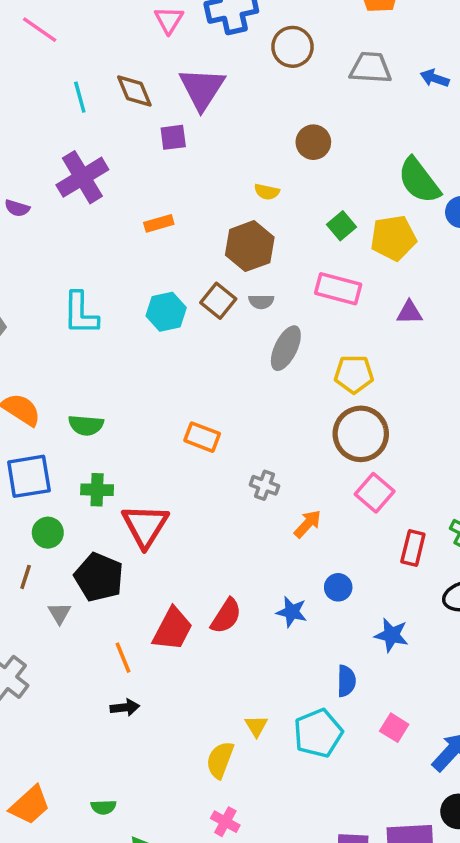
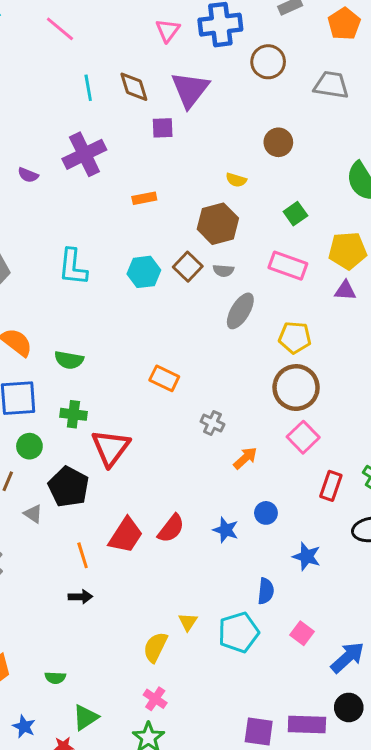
yellow pentagon: (393, 238) -> (348, 251), moved
gray triangle: (59, 613) -> (33, 514), turned -30

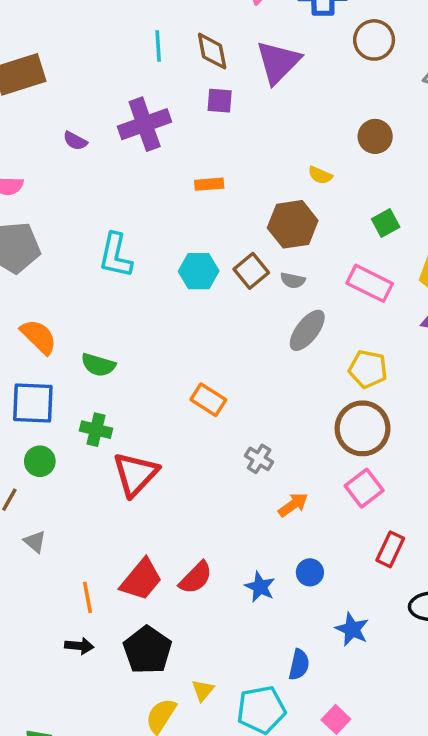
purple square: (163, 128) -> (220, 101), moved
black pentagon: (69, 487) -> (147, 650), moved

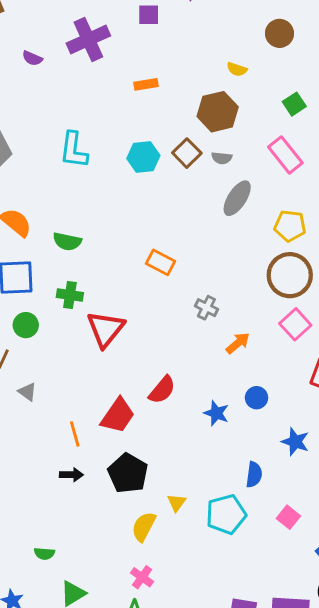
pink rectangle: (370, 283) -> (285, 155), turned 30
red semicircle: (196, 578) -> (162, 390), moved

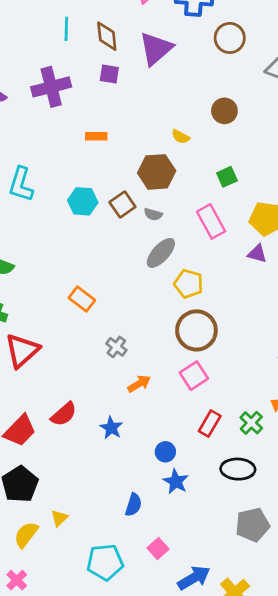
yellow pentagon: (290, 226) -> (189, 284), moved
blue circle: (257, 398) -> (165, 452), moved
blue star: (216, 413) -> (111, 428), moved
cyan pentagon: (226, 514) -> (105, 562), moved

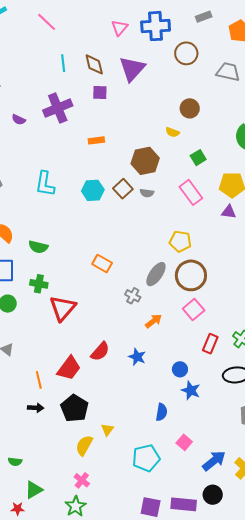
yellow semicircle: (181, 137) -> (172, 132), moved
gray ellipse: (161, 253) -> (156, 274), moved

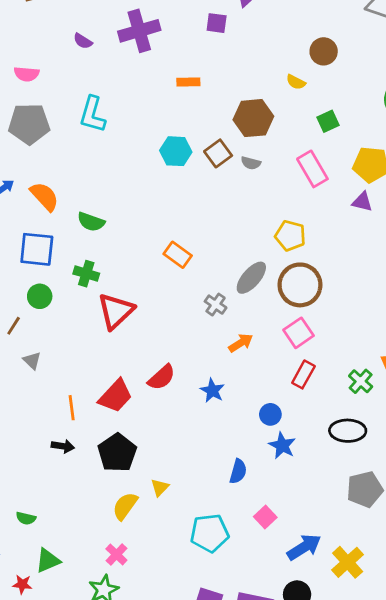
purple square: (100, 92) -> (217, 23), moved
cyan L-shape: (45, 184) -> (92, 114), moved
red rectangle: (210, 344) -> (303, 374), moved

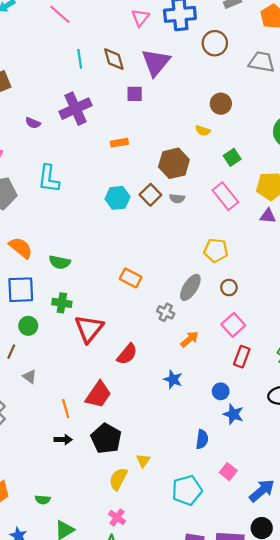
brown circle: (300, 285) -> (229, 288), size x0.5
red semicircle: (162, 377) -> (127, 354), moved

